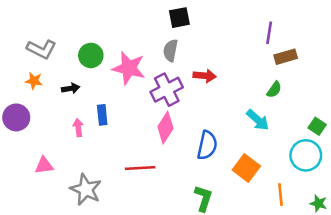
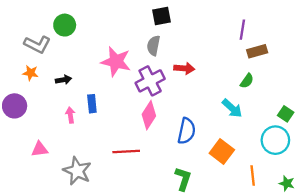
green circle: (91, 55) -> (65, 25), moved

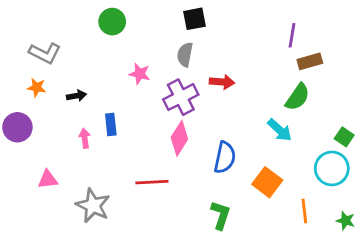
green circle: (65, 25) -> (112, 22), moved
pink star: (116, 62) -> (140, 74), size x0.6
green semicircle: (247, 81) -> (297, 97), size x1.5

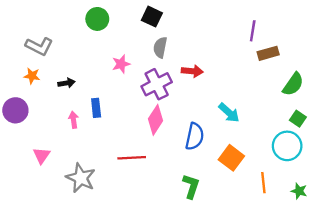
black square: (195, 19) -> (152, 17), moved, turned 36
pink star: (140, 74) -> (121, 64), turned -30
green semicircle: (297, 97) -> (293, 84), moved
cyan arrow: (280, 130) -> (229, 113), moved
pink triangle: (48, 179) -> (42, 155), turned -48

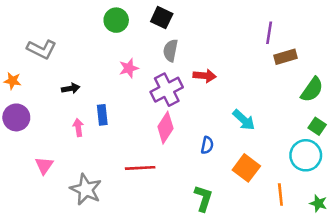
green circle: (97, 19) -> (116, 20), moved
orange star: (32, 76) -> (13, 81), moved
blue semicircle: (195, 136) -> (207, 145), size x0.6

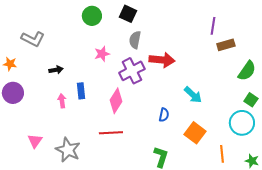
red arrow: (205, 76) -> (162, 60), size x1.4
pink diamond: (165, 128) -> (116, 101), moved
pink triangle: (44, 165) -> (35, 141), moved

